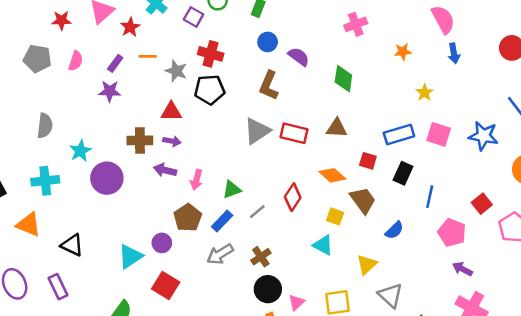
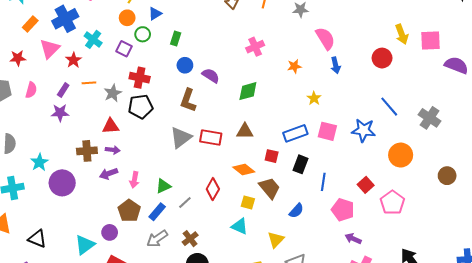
gray star: (176, 71) -> (113, 93), turned 30
green diamond: (343, 79) -> (248, 91), turned 70
purple arrow: (165, 170) -> (109, 174), turned -30

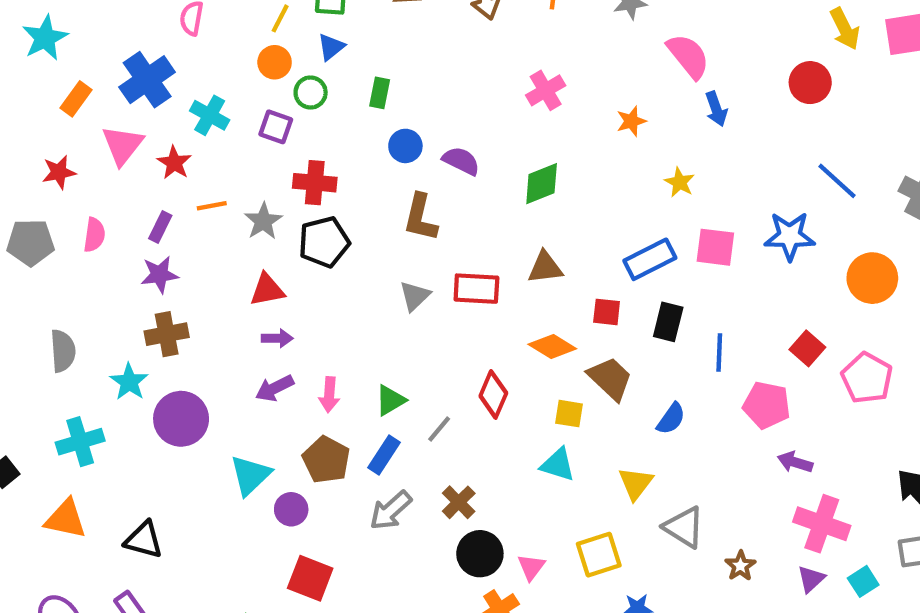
gray triangle: (181, 137) -> (415, 296), size x0.7
brown cross: (87, 151) -> (167, 334), moved
cyan triangle: (85, 245) -> (250, 475), moved

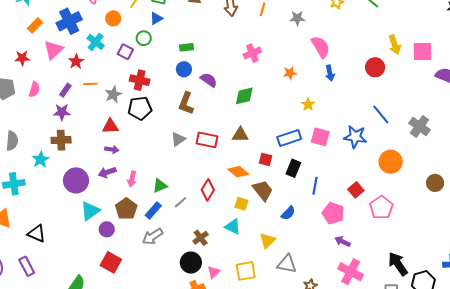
orange circle: (275, 62) -> (113, 18), moved
green rectangle: (380, 93) -> (187, 47), moved, turned 64
purple circle: (181, 419) -> (76, 180), moved
brown cross: (459, 502) -> (201, 238), moved
gray triangle: (684, 527) -> (287, 264), turned -30

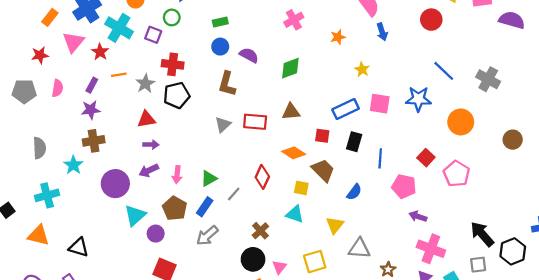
cyan cross: (96, 42) -> (119, 28), size x1.4

